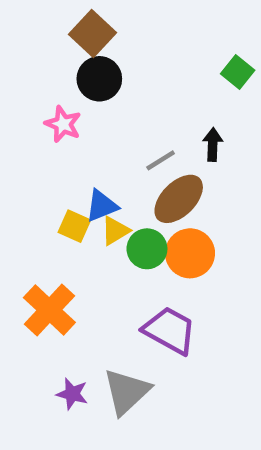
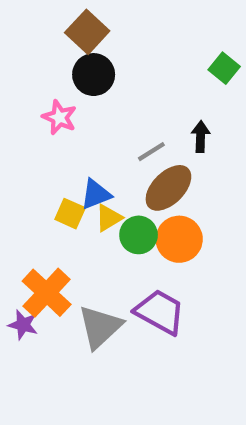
gray triangle: (127, 392) -> (100, 327), moved
purple star: (72, 394) -> (23, 325), moved

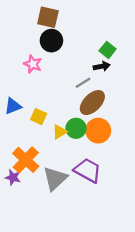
brown square: (87, 32) -> (48, 17), turned -30
green square: (224, 68) -> (108, 50), moved
black arrow: (201, 137) -> (102, 66), moved, turned 77
blue triangle: (96, 194) -> (13, 106), moved
yellow triangle: (109, 218) -> (60, 132), moved

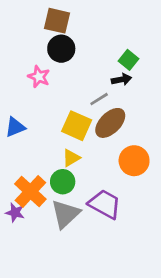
yellow square: (39, 117) -> (77, 126), moved, size x1.5
green circle: (76, 128) -> (63, 182), moved
orange circle: (98, 131) -> (134, 161), moved

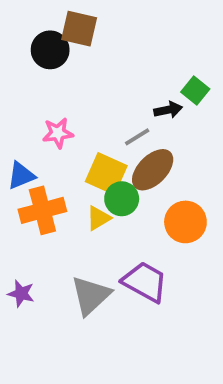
black circle: (61, 49) -> (50, 50), moved
green square: (128, 60) -> (195, 90), moved
pink star: (39, 77) -> (58, 133), moved, turned -30
green circle: (63, 182) -> (122, 199), moved
orange cross: (30, 192) -> (42, 210), moved, turned 32

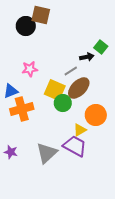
yellow triangle: (98, 218) -> (80, 130), moved

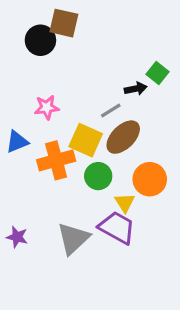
green circle: (63, 103) -> (98, 176), moved
orange cross: (22, 109) -> (56, 160), moved
yellow triangle: (80, 130) -> (125, 203), turned -32

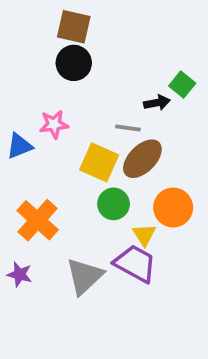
black circle: (40, 40) -> (74, 63), moved
gray line: (111, 111) -> (128, 128), turned 40
blue triangle: (17, 142) -> (20, 146), moved
orange cross: (56, 160) -> (38, 220), moved, turned -33

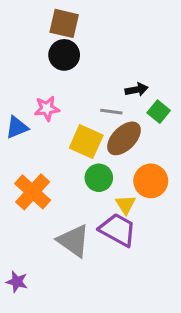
green square: (182, 85) -> (159, 112), moved
purple star: (20, 274) -> (17, 282), moved
gray triangle: (85, 276) -> (74, 241), turned -42

